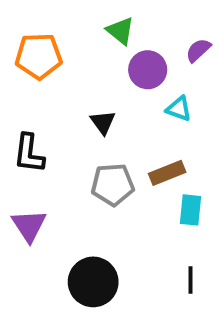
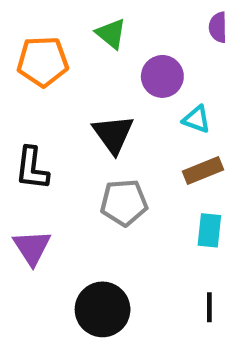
green triangle: (120, 31) -> (111, 34), moved
purple semicircle: (198, 50) -> (218, 27), moved, turned -48
black triangle: (103, 122) -> (113, 134), size x1.5
brown rectangle: (167, 173) -> (203, 170), moved

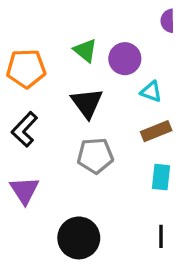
green triangle: (111, 34) -> (85, 50), moved
orange pentagon: (43, 61) -> (26, 69), moved
black L-shape: (32, 168) -> (25, 129), turned 36

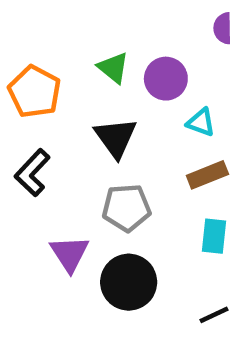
orange pentagon: (26, 69) -> (35, 92), turned 30
purple triangle: (25, 190) -> (70, 254), moved
black line: (161, 236) -> (214, 315), turned 65
black circle: (79, 238) -> (129, 282), moved

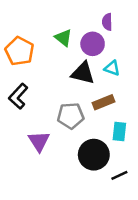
purple semicircle: (223, 28) -> (107, 22), moved
black triangle: (116, 138) -> (83, 73), moved, turned -40
brown rectangle: (207, 175) -> (104, 102), moved
black circle: (129, 282) -> (94, 155), moved

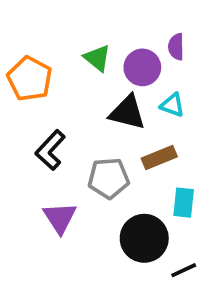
purple semicircle: (107, 22) -> (176, 47), moved
black L-shape: (18, 96) -> (50, 150), moved

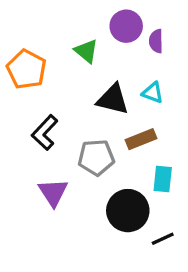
purple circle: (142, 67) -> (126, 26), moved

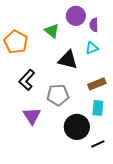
cyan triangle: (153, 93) -> (92, 48), moved, turned -40
brown rectangle: (141, 139) -> (97, 84), moved

